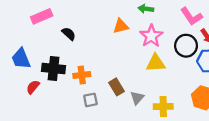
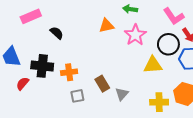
yellow triangle: (156, 63) -> (153, 65), moved
yellow cross: (163, 106) -> (159, 102), moved

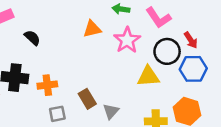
pink L-shape: (174, 16) -> (158, 18), moved

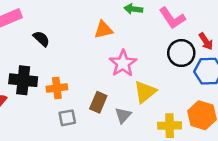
pink star: (127, 40) -> (123, 63), moved
yellow triangle: (148, 76) -> (145, 92), moved, turned -35
brown rectangle: (87, 99) -> (98, 102), turned 54

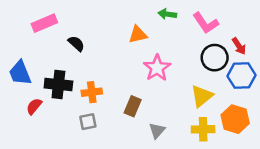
yellow triangle: (145, 92) -> (202, 96), moved
gray triangle: (123, 115) -> (157, 131), moved
gray square: (67, 118) -> (88, 122), moved

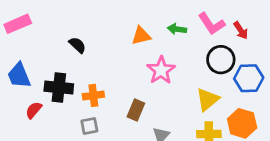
green arrow: (167, 14) -> (177, 29), moved
pink rectangle: (44, 23) -> (18, 24), moved
red arrow: (239, 46) -> (241, 30), moved

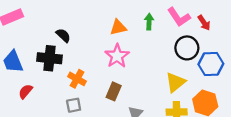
green arrow: (177, 29) -> (149, 22), turned 84
pink star: (161, 70) -> (117, 56), moved
black cross: (59, 88) -> (50, 58), moved
orange cross: (93, 95) -> (77, 79), turned 36

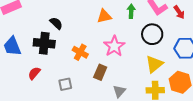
black circle: (187, 48) -> (152, 34), moved
pink star: (117, 56) -> (114, 46), moved
orange cross: (77, 79) -> (80, 52), moved
red semicircle: (25, 91) -> (34, 73), moved

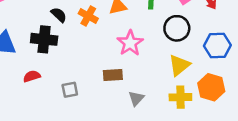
orange cross: (80, 52) -> (88, 16), moved
brown rectangle: (100, 72) -> (113, 75), turned 63
red semicircle: (34, 73) -> (32, 76), turned 32

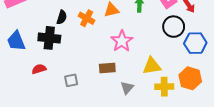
black semicircle: (59, 15) -> (62, 17), turned 64
black circle: (177, 28) -> (174, 27), moved
yellow triangle: (179, 65) -> (152, 66), moved, turned 30

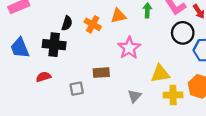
brown rectangle: (107, 68) -> (101, 73), moved

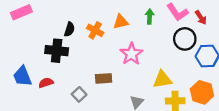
blue trapezoid: (20, 48) -> (22, 76), moved
gray square: (77, 89) -> (79, 94), turned -32

